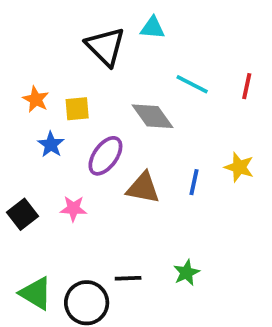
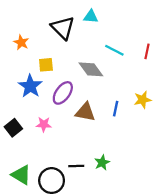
orange star: (36, 99) -> (21, 42), moved
blue star: (51, 145) -> (30, 86), size x1.5
yellow star: (239, 167) -> (142, 100), turned -30
green star: (186, 273) -> (102, 163), moved

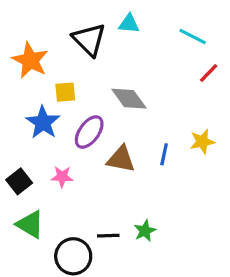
orange star: (21, 42) -> (30, 60), size x1.6
cyan line: (114, 50) -> (193, 36), moved
red line: (147, 51) -> (209, 73), turned 32
green triangle: (21, 175) -> (30, 224), moved

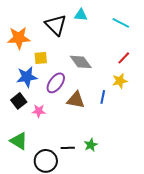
orange star: (30, 60) -> (19, 38), turned -30
red line: (209, 73) -> (124, 58), moved
blue star: (43, 122) -> (27, 77), turned 30
yellow star: (202, 142) -> (120, 81), moved
black square: (19, 181) -> (19, 101), moved

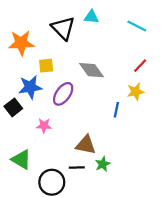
brown triangle: (76, 100) -> (86, 145), moved
black square: (19, 101) -> (13, 107), moved

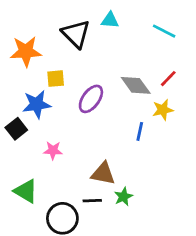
gray diamond: (91, 70) -> (136, 85), moved
purple ellipse: (63, 94) -> (91, 99), moved

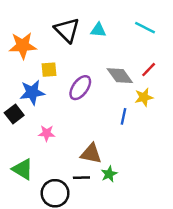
cyan triangle: (110, 20) -> (98, 30), moved

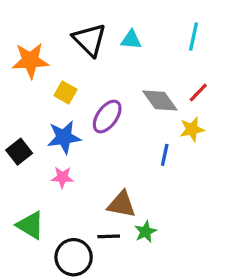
cyan line: (145, 28) -> (193, 37), turned 75
yellow square: (49, 70) -> (66, 93), turned 35
blue star: (32, 92) -> (64, 137), moved

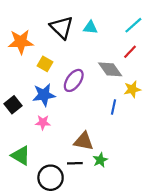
cyan line: (193, 37) -> (133, 25), turned 36
red line: (198, 93) -> (130, 52), moved

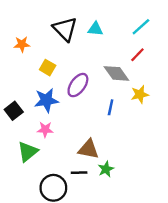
orange star: (21, 42) -> (22, 44), size x0.6
blue line: (113, 107) -> (111, 107), moved
green triangle: (21, 156) -> (28, 152), moved, turned 50

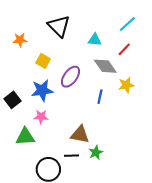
cyan triangle: (95, 29) -> (95, 40), moved
green triangle: (28, 152) -> (25, 137), turned 36

